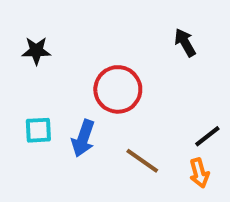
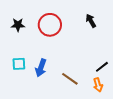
red circle: (118, 89) -> (50, 25), moved

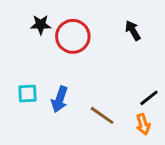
black star: (18, 25) -> (41, 25), moved

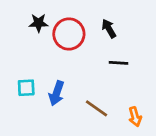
black arrow: (133, 31) -> (109, 28), moved
black line: (149, 98) -> (118, 63), moved, turned 42

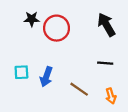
black arrow: (109, 28) -> (106, 25), moved, size x1.5
black line: (118, 63) -> (105, 63), moved

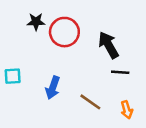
black arrow: (106, 25) -> (108, 45), moved
cyan square: (21, 72) -> (13, 76), moved

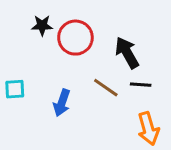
brown line: (90, 102) -> (106, 88), moved
orange arrow: (127, 110) -> (148, 129), size x1.5

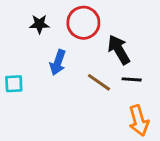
red circle: (75, 38) -> (83, 23), moved
blue arrow: (62, 103) -> (58, 62), moved

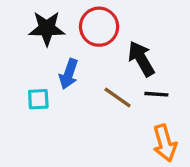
black star: (39, 24) -> (47, 28), size x1.5
cyan square: (14, 84) -> (38, 99), moved

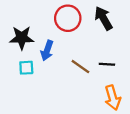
black star: (47, 28) -> (22, 38), moved
black arrow: (141, 59) -> (103, 18), moved

